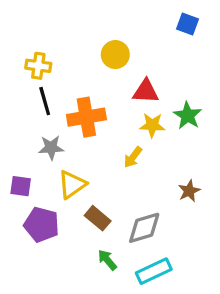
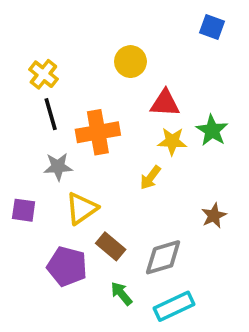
yellow cross: (38, 66) -> (43, 74), turned 30
purple pentagon: (41, 225) -> (67, 266), moved

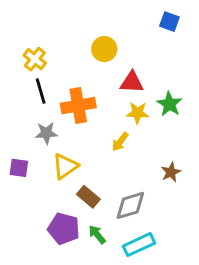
purple pentagon: (67, 266) -> (64, 229), moved

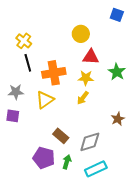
yellow circle: (104, 49) -> (81, 34), moved
yellow star: (138, 113) -> (86, 78), moved
gray star: (46, 133) -> (16, 92), moved
yellow triangle: (65, 166) -> (45, 100), moved
green arrow: (97, 234) -> (67, 162), turned 56

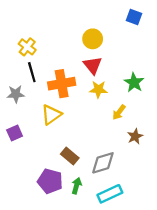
red triangle: (91, 57) -> (93, 65), moved, turned 48
gray star: (16, 92) -> (16, 94), moved
yellow arrow: (83, 98) -> (119, 112), moved
purple square: (13, 116) -> (15, 133), turned -32

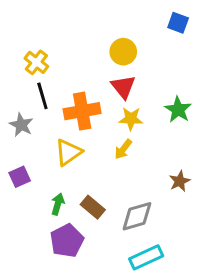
gray star: (16, 94) -> (21, 125), turned 30
yellow arrow: (119, 112) -> (123, 149), moved
purple pentagon: (50, 181) -> (67, 241), turned 30
green arrow: (77, 186) -> (58, 204), moved

